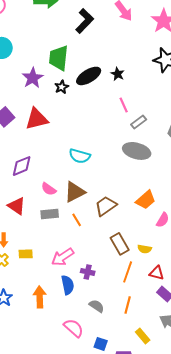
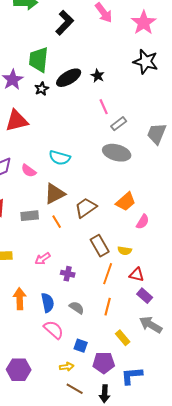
pink semicircle: (49, 189) -> (29, 171), moved
pink arrow: (63, 257) -> (43, 259), size x0.7
blue semicircle: (68, 285) -> (48, 303), moved

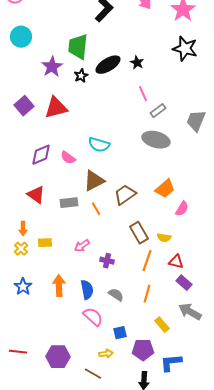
blue square: (81, 346) -> (120, 333), turned -32
brown line: (75, 389) -> (93, 374), moved

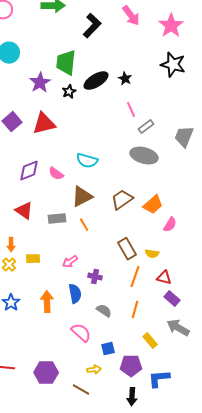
brown trapezoid: (125, 195) -> (122, 200), moved
blue semicircle: (87, 290) -> (75, 294), moved

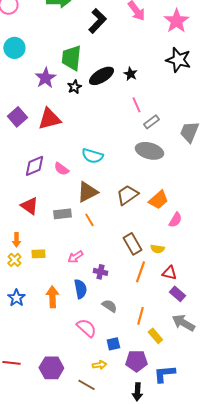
orange line: (135, 310) -> (140, 316), moved

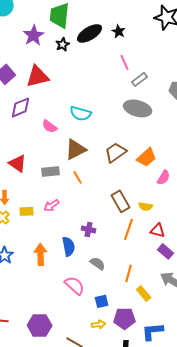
purple diamond: (34, 166) -> (21, 107), moved
pink arrow: (75, 257) -> (52, 205), moved
yellow arrow: (99, 365) -> (99, 324), moved

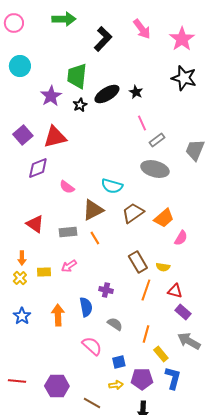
cyan semicircle: (81, 113) -> (112, 186), moved
blue L-shape: (153, 331) -> (173, 378), moved, turned 110

